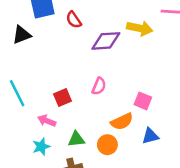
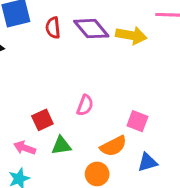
red semicircle: (74, 20) -> (53, 28), turned 30
purple diamond: (106, 41) -> (91, 29), moved, turned 56
green triangle: (76, 139) -> (61, 146), moved

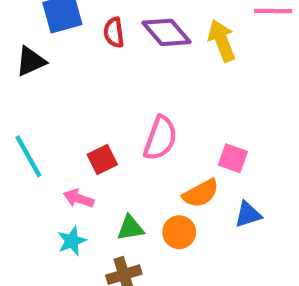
yellow arrow: (131, 35) -> (222, 41), turned -120
pink semicircle: (85, 105) -> (160, 138), size x1.5
green triangle: (61, 146) -> (130, 228), moved

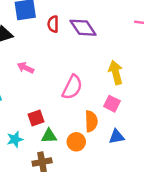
yellow arrow: (222, 41) -> (116, 73), moved
red square: (102, 160) -> (36, 118), moved
orange semicircle: (201, 193) -> (91, 121), turned -70
pink arrow: (79, 198) -> (26, 68), moved

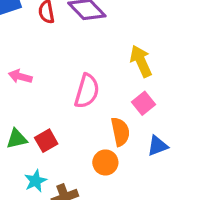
pink square: (112, 104) -> (143, 103), turned 35
green triangle: (49, 136) -> (17, 139), moved
cyan star: (15, 139) -> (36, 181), moved

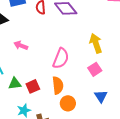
orange semicircle: (120, 132) -> (58, 85), moved
blue triangle: (158, 146) -> (101, 96), turned -48

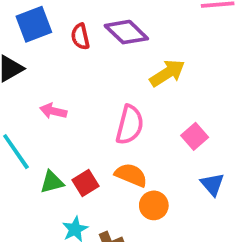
yellow arrow: (96, 43) -> (167, 73), moved, turned 84
orange semicircle: (58, 85) -> (131, 175), turned -54

